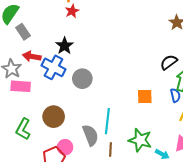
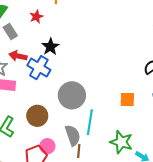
red star: (72, 11) -> (36, 17), moved
gray circle: (82, 79) -> (72, 95), moved, size x1.4
brown line: (110, 149) -> (79, 151), moved

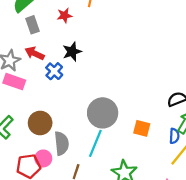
blue cross: (39, 68) -> (54, 71), size x0.7
gray circle: (72, 95) -> (103, 113), moved
gray semicircle: (73, 135) -> (62, 143), moved

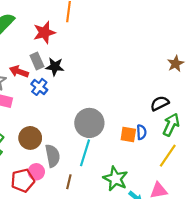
red star: (64, 15) -> (44, 32), size x1.5
gray rectangle: (33, 25) -> (37, 61), moved
black star: (72, 52) -> (55, 67), turned 30
blue semicircle: (174, 136) -> (141, 132), moved

